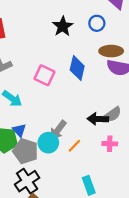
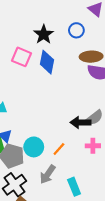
blue diamond: (77, 68) -> (47, 62), moved
pink square: (44, 75) -> (21, 57), moved
gray arrow: (58, 130) -> (48, 174), moved

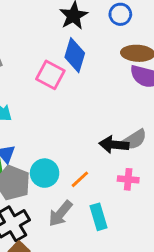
pink square: (21, 57) -> (50, 75), moved
cyan rectangle: (74, 187) -> (99, 217), moved

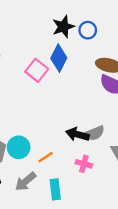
blue circle: (120, 14) -> (88, 30), moved

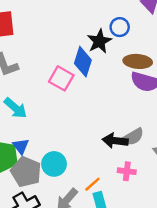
black star: (63, 27) -> (99, 41), moved
blue circle: (88, 30) -> (120, 27), moved
orange line: (46, 157) -> (92, 184), moved

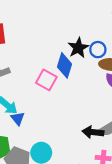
blue circle: (120, 27) -> (98, 50), moved
blue triangle: (21, 146) -> (18, 118), moved

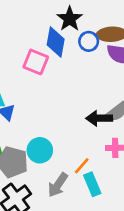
blue circle: (98, 50) -> (89, 41), moved

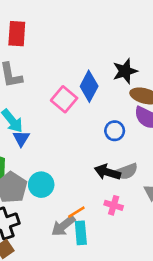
black star: (70, 19) -> (125, 71), moved
blue circle: (89, 41) -> (115, 131), moved
gray arrow: (58, 185) -> (63, 226), moved

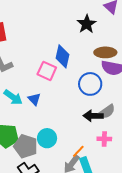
black star: (125, 71) -> (87, 24), moved
blue circle: (115, 131) -> (90, 84), size x1.5
blue triangle: (21, 138) -> (34, 99), moved

